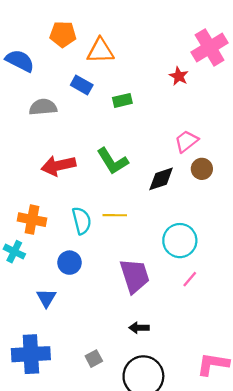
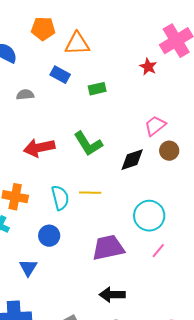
gray semicircle: (43, 107) -> (25, 95), size x0.7
purple trapezoid: (135, 276) -> (108, 248), turned -84
black arrow: (139, 328) -> (112, 295), size x1.4

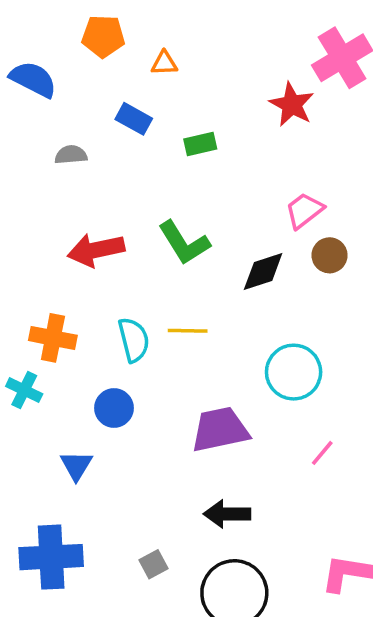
orange triangle: (77, 44) -> (164, 63), size x0.6
red star: (148, 67) -> (292, 104), size x1.4
pink line: (158, 251) -> (322, 453), moved

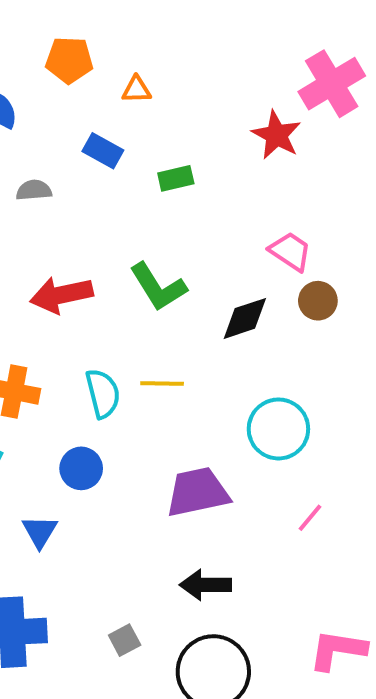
pink trapezoid: (304, 210) -> (290, 251), turned 72

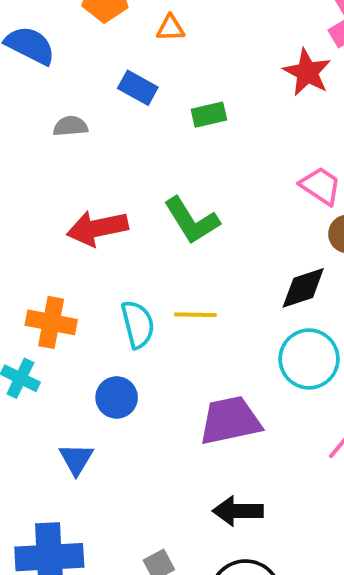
black diamond: (245, 318) -> (303, 288), moved

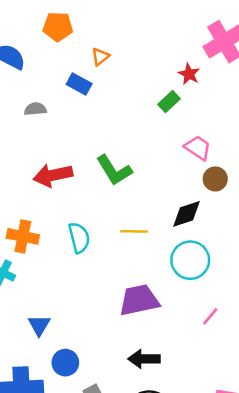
orange triangle: (170, 28) -> (100, 57), moved, turned -36
red star: (307, 72) -> (189, 74), size x0.7
green rectangle: (209, 115) -> (169, 102), moved, turned -30
yellow line: (195, 315) -> (134, 231), moved
blue circle: (117, 397) -> (65, 363), moved

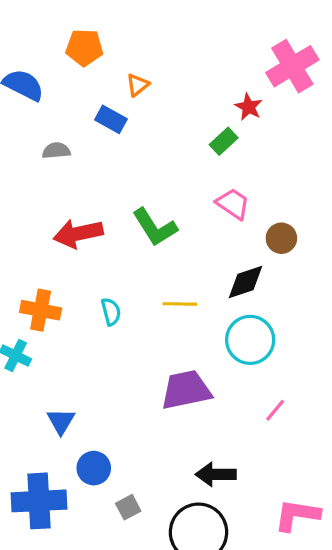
pink trapezoid: (198, 148) -> (233, 204), moved
cyan semicircle: (79, 238) -> (111, 312), size x0.7
black arrow: (144, 359) -> (216, 474), moved

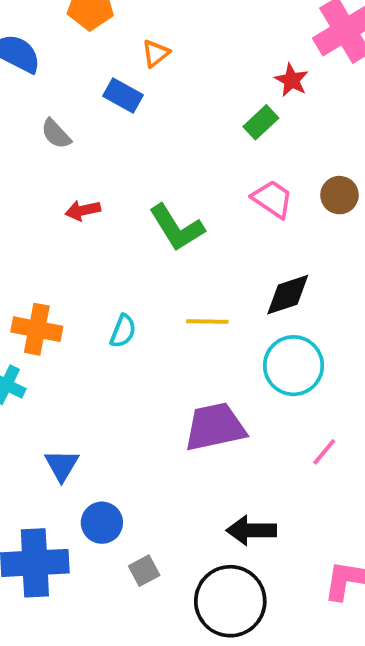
gray semicircle: (56, 151) -> (56, 134), turned -128
red arrow: (78, 234) -> (83, 210), moved, size x0.6
brown circle: (281, 238) -> (339, 195), moved
cyan semicircle: (111, 312) -> (123, 331), turned 36

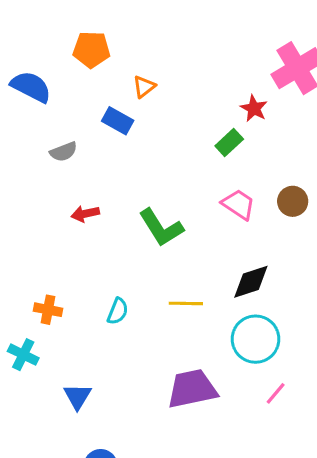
gray semicircle: (56, 134) -> (63, 152), turned -68
orange cross: (37, 329) -> (48, 310), size x0.7
pink line: (324, 452) -> (276, 393), moved
blue triangle: (62, 465) -> (77, 396), moved

